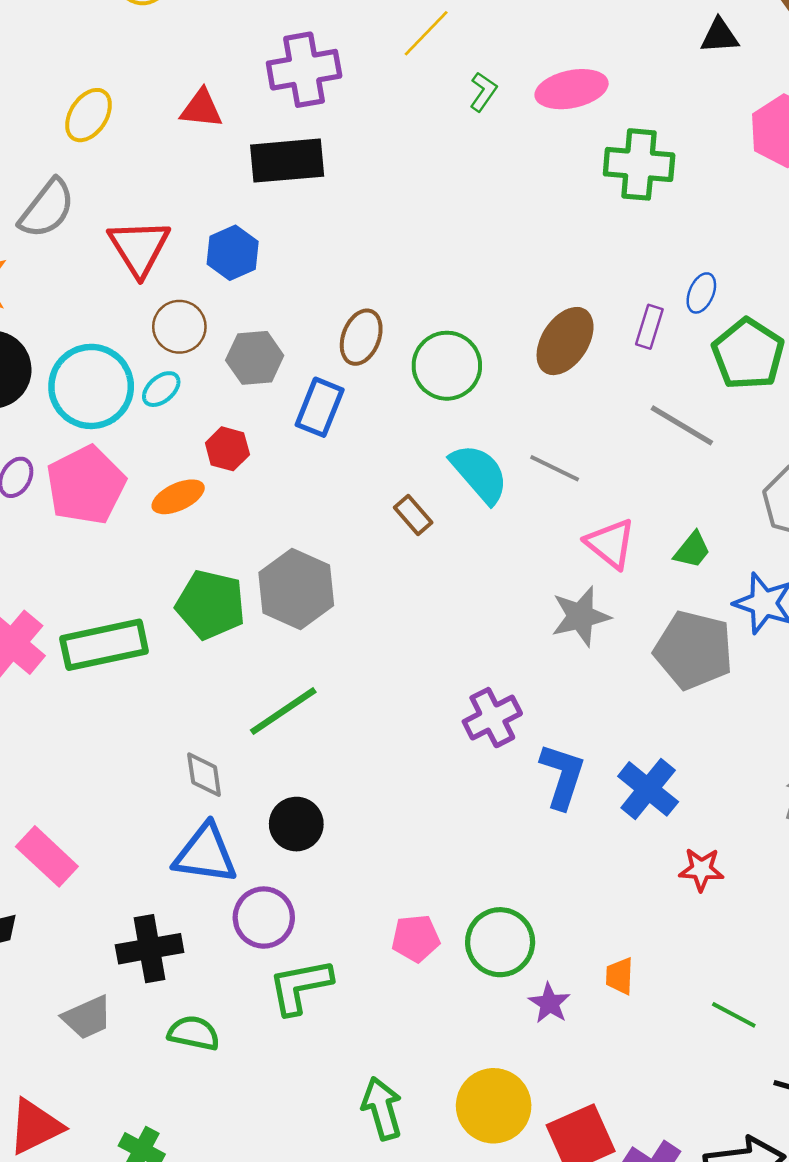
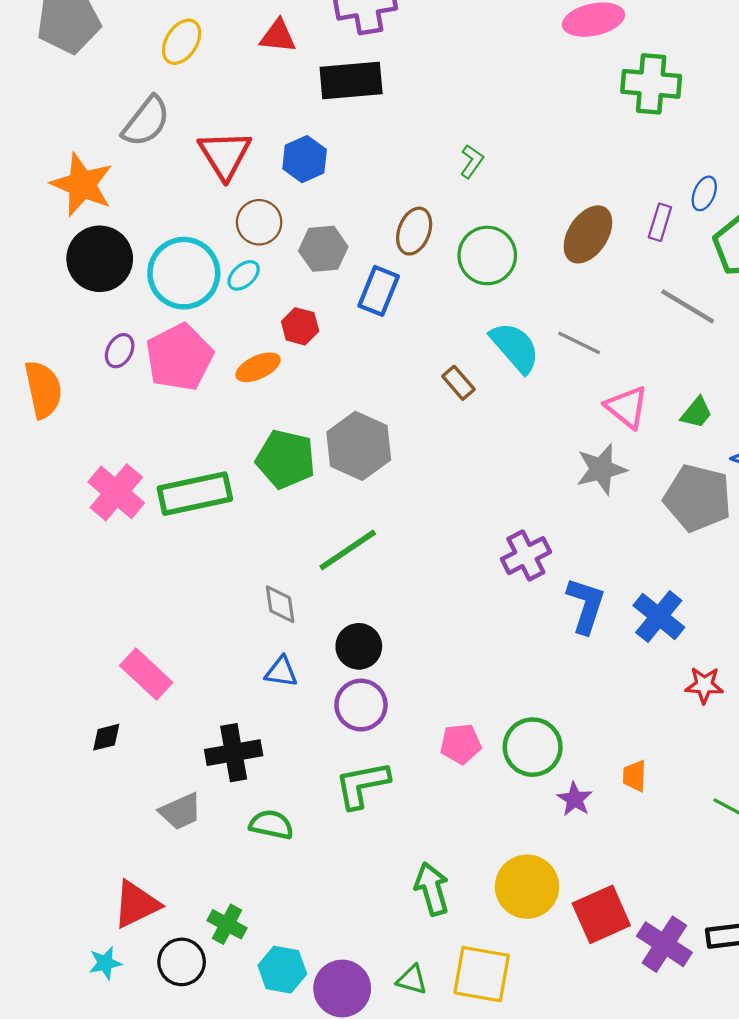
green L-shape: (483, 92) -> (472, 161), moved
blue triangle: (205, 854) -> (281, 672), size x0.6
purple circle: (264, 918) -> (361, 705), moved

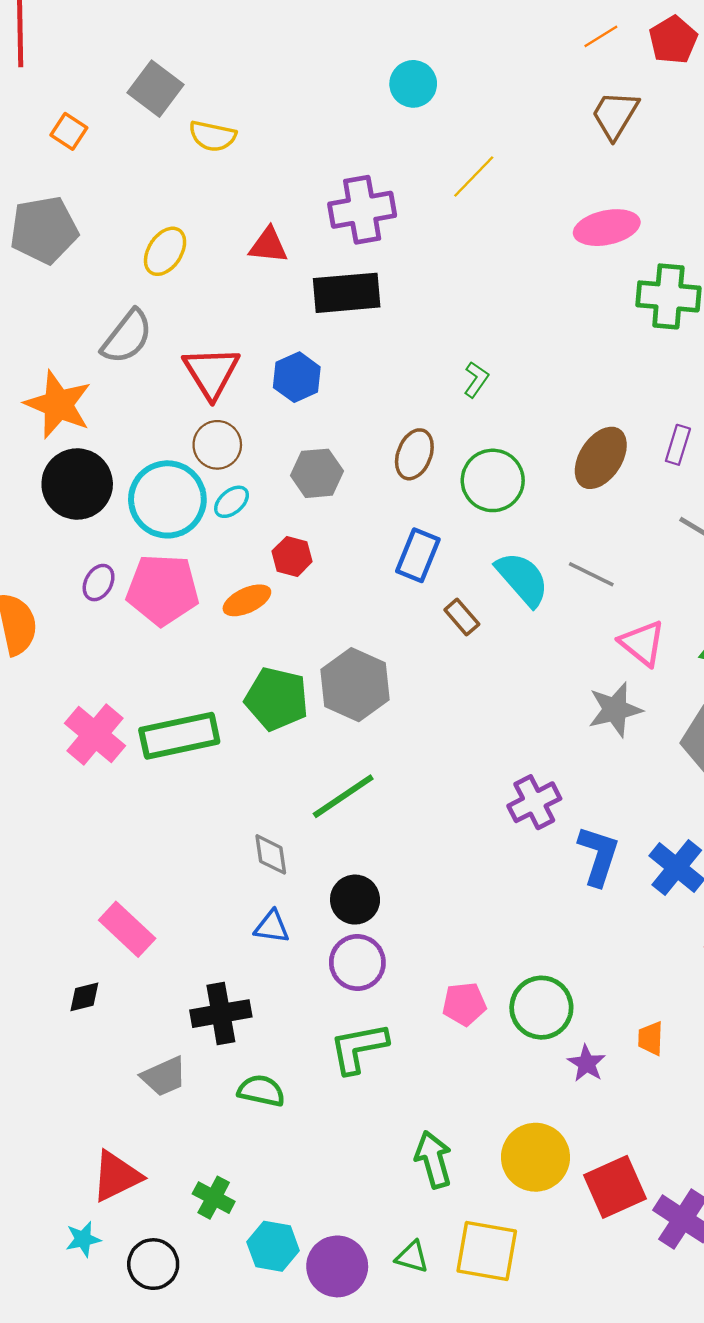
brown circle: (259, 222) -> (217, 445), moved
blue rectangle: (379, 291) -> (418, 555), moved
pink pentagon: (179, 357) -> (163, 590), turned 30
black circle: (182, 962) -> (153, 1264), moved

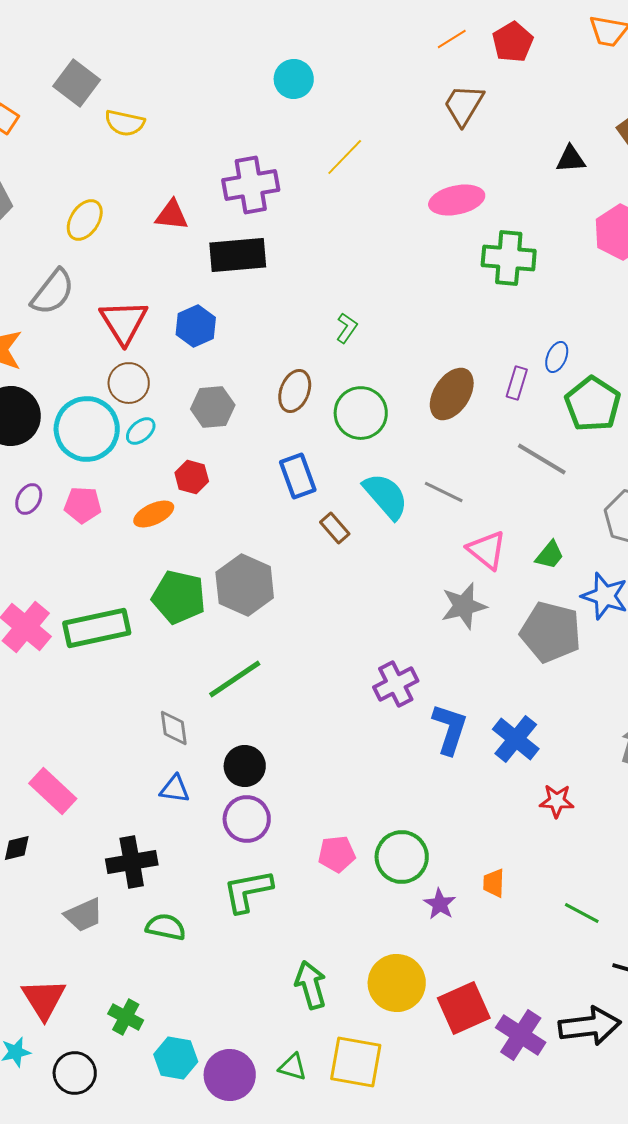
blue rectangle: (418, 555) -> (298, 476), turned -42
pink pentagon: (163, 590) -> (83, 505), size x0.6
red triangle: (116, 1176) -> (44, 999), turned -36

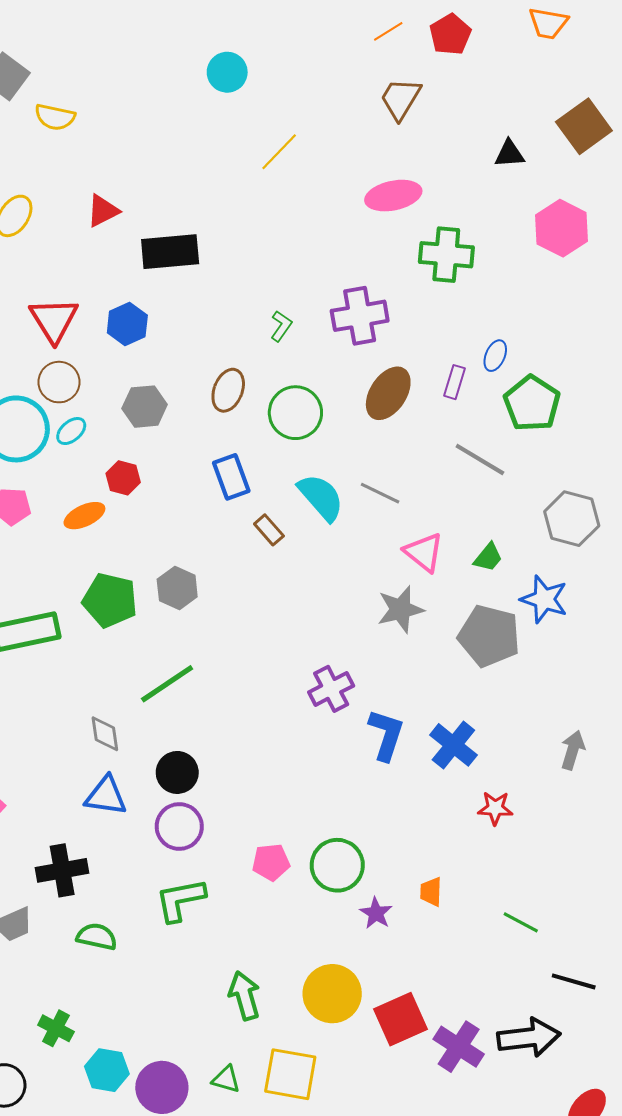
purple cross: (251, 185) -> (360, 316), moved
red triangle: (172, 215) -> (103, 211), turned -33
gray hexagon: (245, 585) -> (177, 588), size x0.7
blue triangle: (175, 789) -> (106, 796), size x1.4

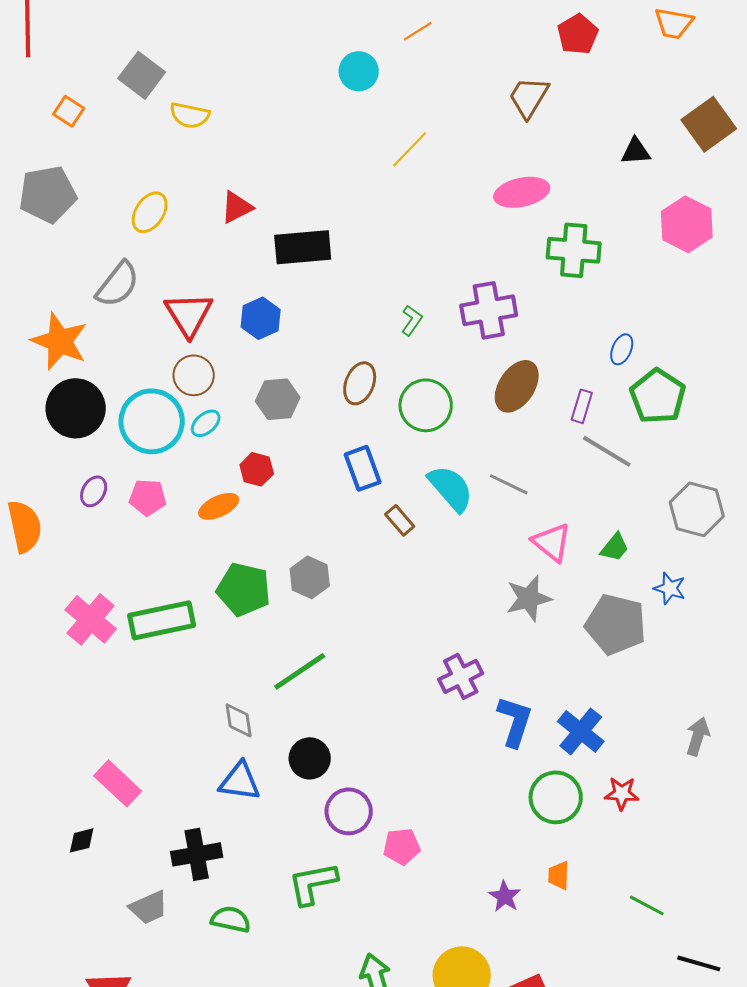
orange line: (388, 31) -> (418, 31), moved
purple rectangle: (454, 382) -> (582, 406), moved
blue star: (544, 599) -> (670, 588), size x0.7
purple circle: (179, 826) -> (349, 811), moved
green circle: (337, 865) -> (556, 797), moved

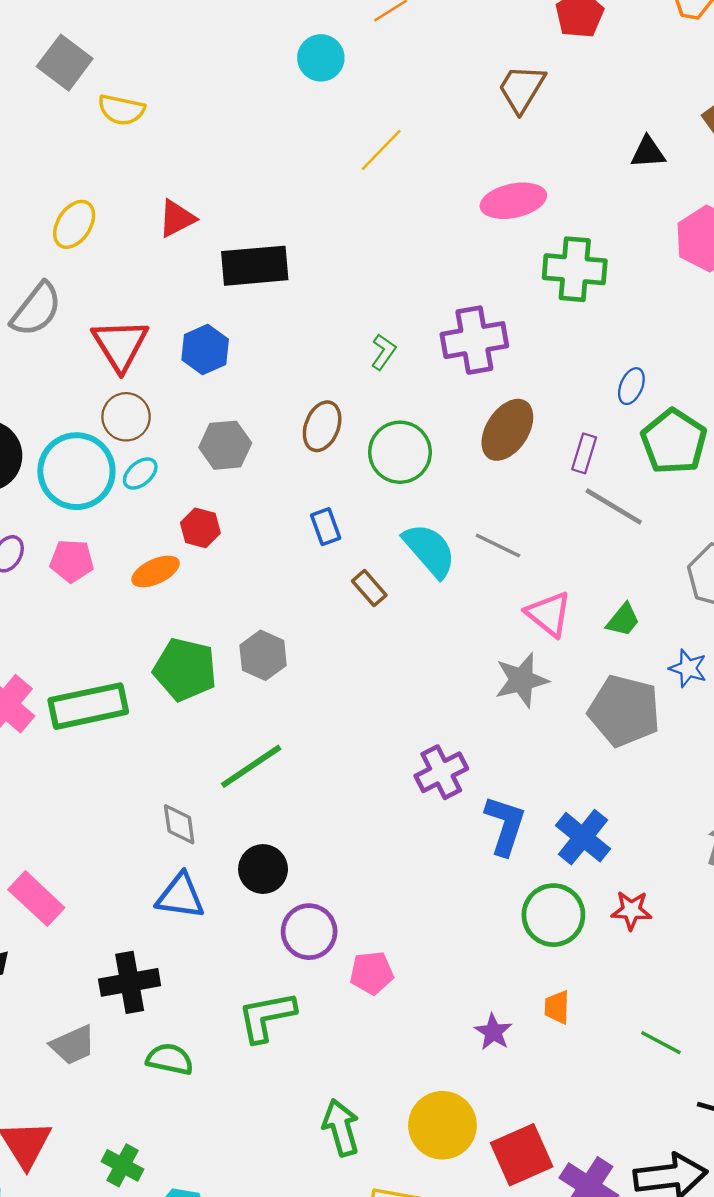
blue rectangle: (363, 468) -> (326, 527), size x0.7

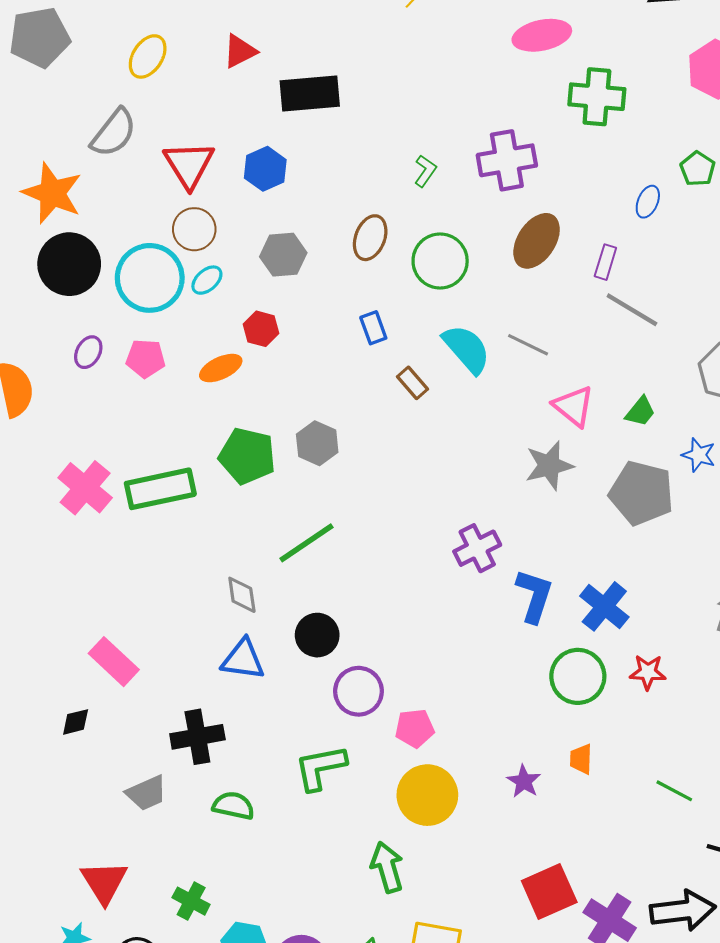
green pentagon: (674, 442) -> (698, 169), moved, size x0.6
yellow circle: (442, 1125) -> (427, 795), moved

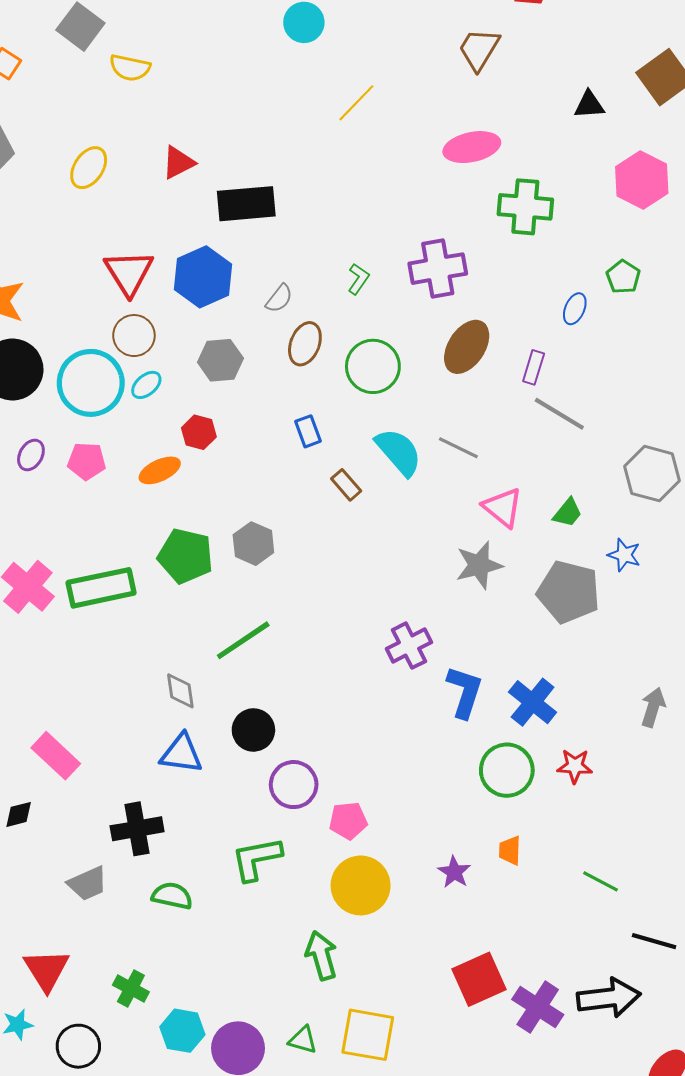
gray semicircle: (114, 133) -> (279, 298), moved, size x0.6
blue hexagon: (265, 169) -> (203, 277), size x1.4

